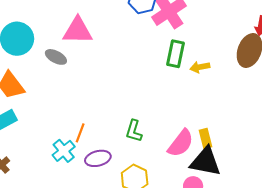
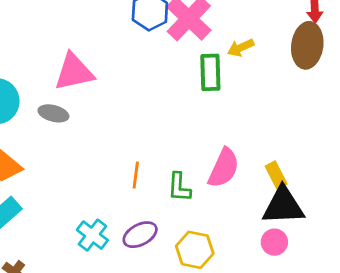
yellow arrow: (200, 67) -> (241, 48), moved
orange line: (80, 133) -> (136, 175), moved
pink semicircle: (181, 143) -> (224, 168), moved

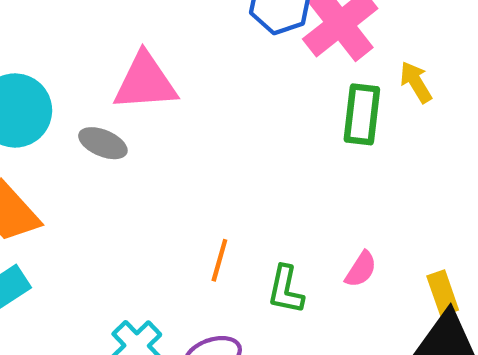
yellow arrow: (241, 48) -> (416, 82), turned 75
pink semicircle: (224, 168) -> (361, 269), size x0.6

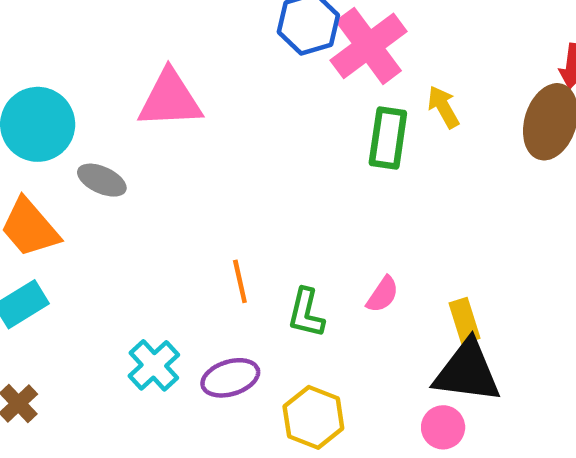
gray ellipse: (103, 143) -> (102, 180), moved
orange line: (219, 260) -> (240, 281), turned -30

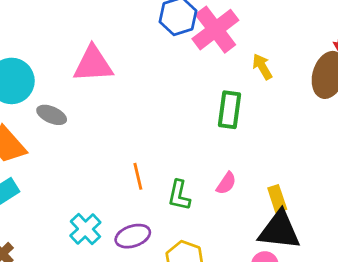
green rectangle: (388, 138) -> (230, 110), moved

